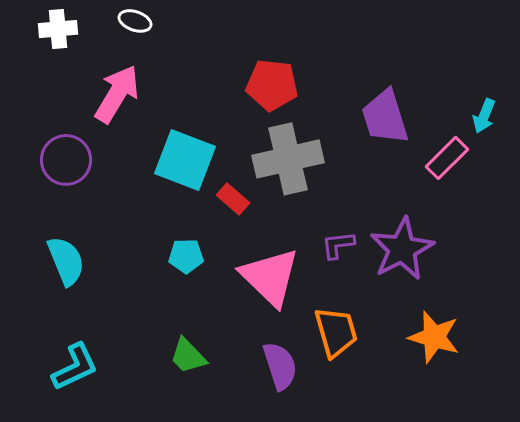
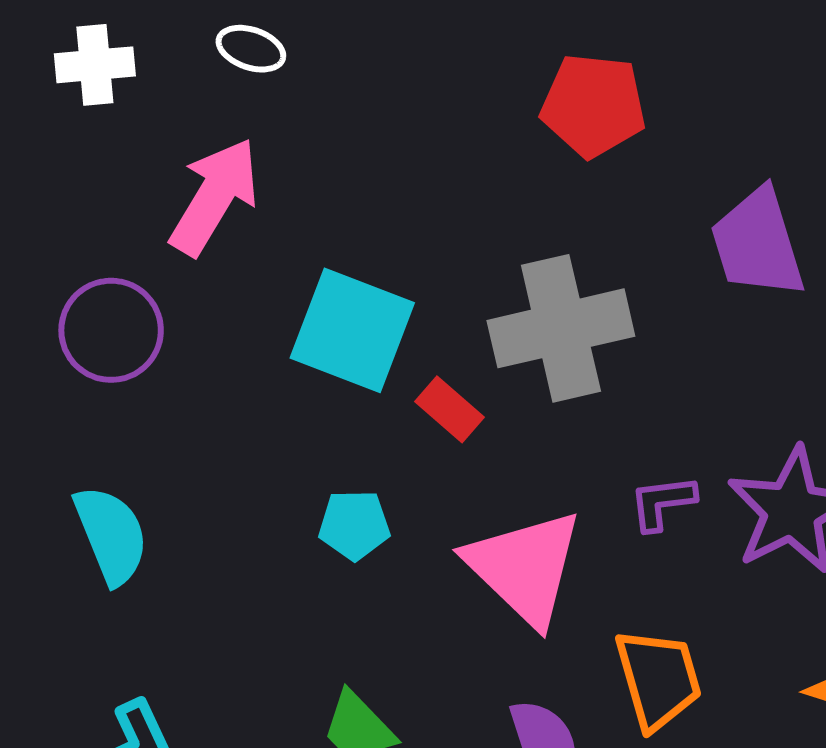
red pentagon: (272, 85) -> (593, 105), moved

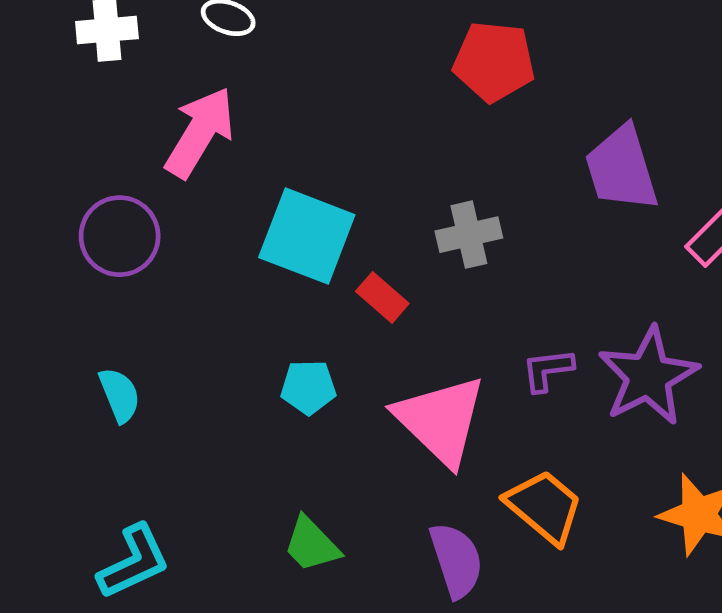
gray cross: (561, 328) -> (469, 235), size x0.6
cyan semicircle: (111, 535) -> (120, 395), size x0.7
orange trapezoid: (658, 679) -> (544, 507), turned -34

